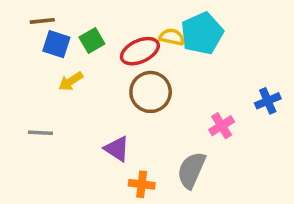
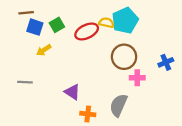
brown circle: (151, 92) -> (124, 57), moved
pink cross: (222, 126) -> (137, 78), turned 32

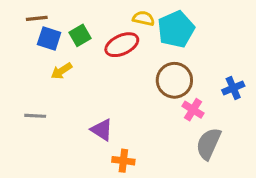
yellow semicircle: (106, 23) -> (143, 18), moved
pink cross: (137, 78) -> (193, 110), turned 32
gray semicircle: (119, 105) -> (208, 144), moved

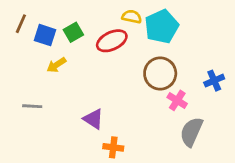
brown line: (37, 18) -> (21, 24), moved, turned -60

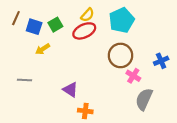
yellow semicircle: (132, 17) -> (87, 15), moved, turned 120

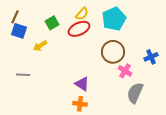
blue square: (34, 27) -> (19, 31), moved
purple triangle: (70, 90) -> (82, 84), moved

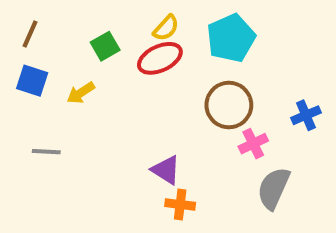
blue square: (19, 31) -> (32, 81), moved
pink cross: (125, 71) -> (253, 144), turned 32
orange cross: (80, 104) -> (180, 204), moved

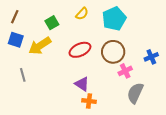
red ellipse: (160, 58) -> (80, 50), moved
yellow arrow: (81, 93) -> (40, 46), size x1.6
gray line: (46, 152) -> (23, 75), turned 72

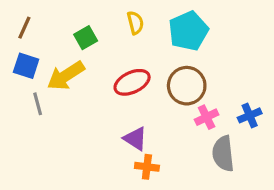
yellow semicircle: (82, 14) -> (135, 23), turned -56
blue cross: (151, 57) -> (250, 115), moved
gray line: (23, 75) -> (38, 104), moved
gray semicircle: (135, 93) -> (223, 154), turned -30

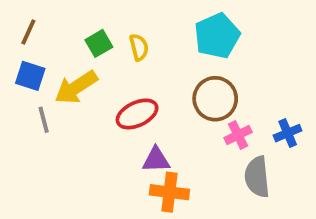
yellow semicircle: (135, 23) -> (139, 47), moved
red ellipse: (132, 82) -> (137, 114), moved
purple triangle: (135, 139) -> (156, 160), turned -35
orange cross: (147, 167) -> (169, 192), size x1.4

